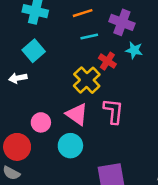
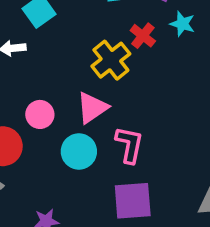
pink L-shape: (113, 111) -> (129, 145), moved
pink triangle: (77, 114) -> (92, 108), turned 45

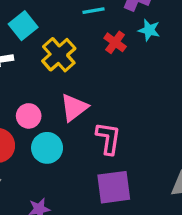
yellow cross: (111, 60) -> (59, 55), moved
cyan circle: (79, 151) -> (47, 148), moved

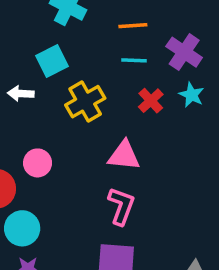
pink triangle: (74, 108) -> (124, 156), moved, turned 32
cyan circle: (47, 148) -> (22, 228), moved

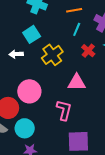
cyan line: (134, 60) -> (77, 29), turned -64
pink circle: (38, 163) -> (29, 91), size x1.5
pink L-shape: (121, 206) -> (64, 110), moved

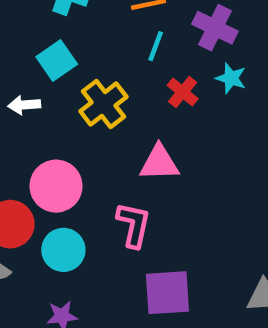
cyan circle: (25, 128) -> (63, 250), moved

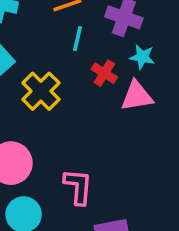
pink triangle: (159, 163) -> (137, 96), moved

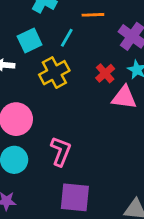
cyan line: (77, 39) -> (67, 38), moved

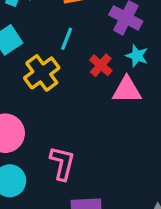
cyan line: (67, 38) -> (67, 39), moved

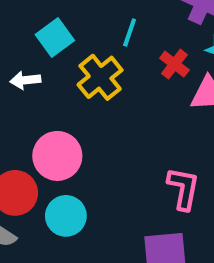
pink L-shape: (62, 163) -> (183, 189), moved

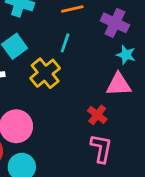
red cross: (174, 64) -> (97, 115), moved

